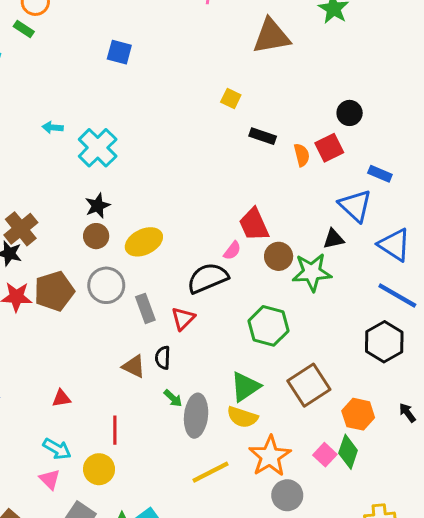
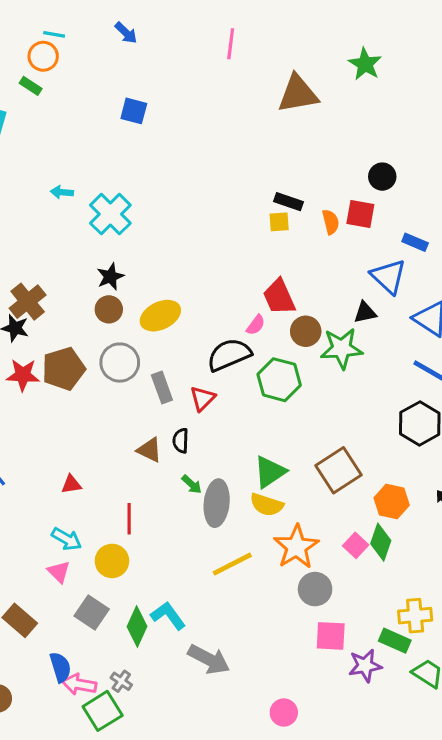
yellow square: (231, 99) -> (279, 222), moved, turned -30
red square: (329, 148) -> (360, 214), turned 36
green hexagon: (268, 326) -> (279, 380), moved

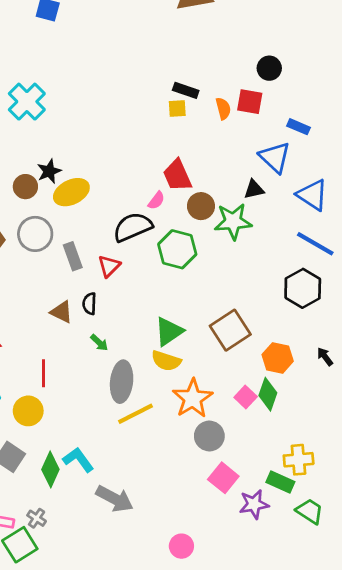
black star: (110, 277) -> (49, 171), moved
gray ellipse: (217, 503) -> (122, 382), moved
pink square: (331, 636) -> (223, 478), turned 36

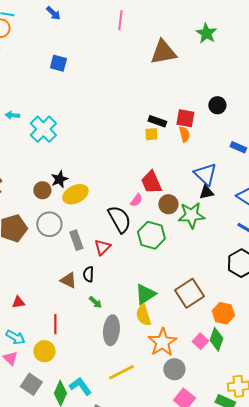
red square: (250, 102) -> (185, 118), moved
blue triangle: (275, 157) -> (205, 174), moved
black semicircle: (133, 227) -> (119, 219), turned 84
yellow semicircle: (166, 361) -> (143, 315), turned 55
yellow line: (135, 414) -> (121, 372), moved

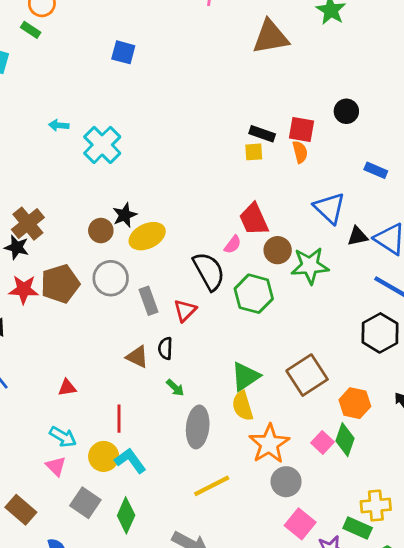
black triangle: (206, 192) -> (358, 236), moved
cyan L-shape: (80, 386) -> (130, 461), moved

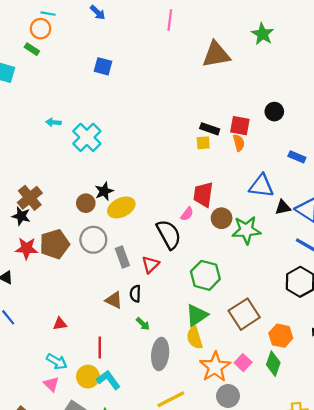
blue triangle: (330, 208) -> (261, 186), turned -36
red trapezoid: (254, 219) -> (203, 195), turned 32
green hexagon: (254, 294) -> (205, 275), moved
pink square: (323, 442) -> (243, 363), moved

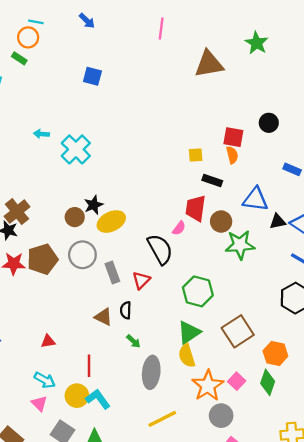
black rectangle: (210, 129) -> (212, 180), moved
brown circle: (222, 218) -> (221, 222), moved

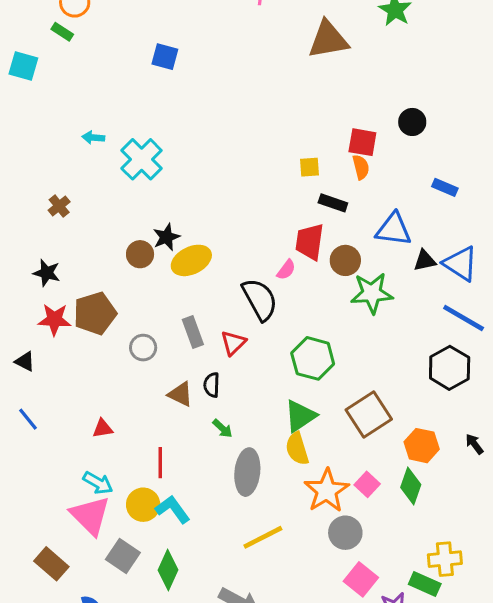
brown cross: (17, 212) -> (59, 206), moved, size x0.6
gray circle: (82, 255) -> (143, 348), moved, size x0.7
pink triangle: (39, 403) -> (90, 516), size x1.8

